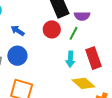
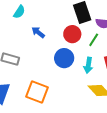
blue circle: (17, 56) -> (64, 58), moved

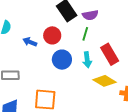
red circle: (72, 34) -> (52, 35), moved

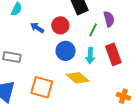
purple semicircle: (90, 15) -> (109, 19), moved, turned -105
yellow diamond: (105, 81) -> (78, 78), moved

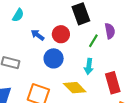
blue circle: (66, 51) -> (54, 58), moved
red rectangle: (113, 54) -> (113, 83), moved

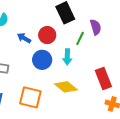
cyan arrow: (89, 66) -> (67, 57), moved

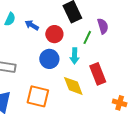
blue arrow: (24, 38) -> (32, 25), moved
red rectangle: (103, 79) -> (98, 74), moved
yellow diamond: (66, 87) -> (73, 86), turned 30

